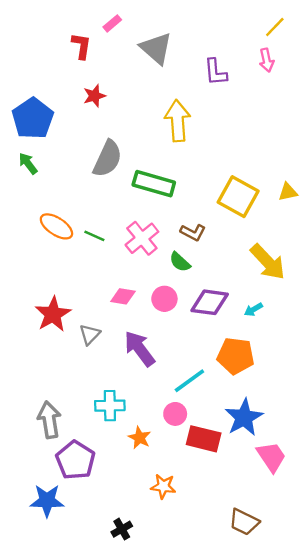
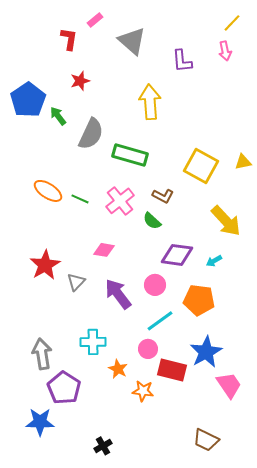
green arrow: (28, 163) -> (58, 116), moved
pink circle: (164, 299) -> (155, 285), moved
orange star: (163, 486) -> (143, 391), moved

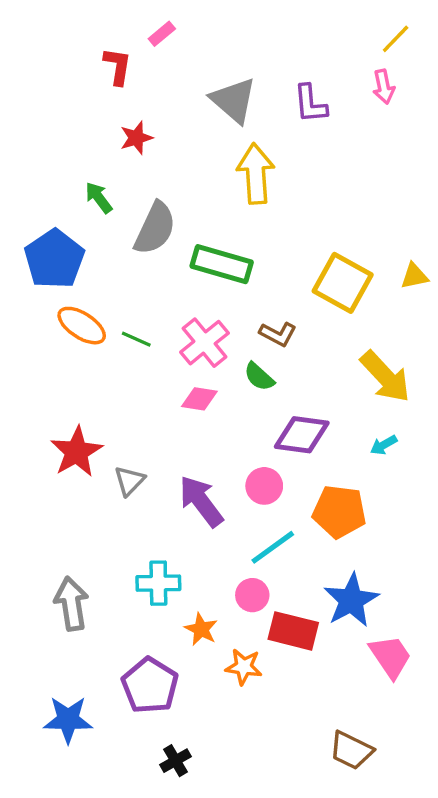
gray triangle: (132, 41) -> (234, 100), moved
blue pentagon: (28, 100) -> (54, 259), moved
pink diamond: (104, 250) -> (199, 399), moved
cyan arrow: (214, 261) -> (384, 445), moved
purple pentagon: (64, 388) -> (150, 686), moved

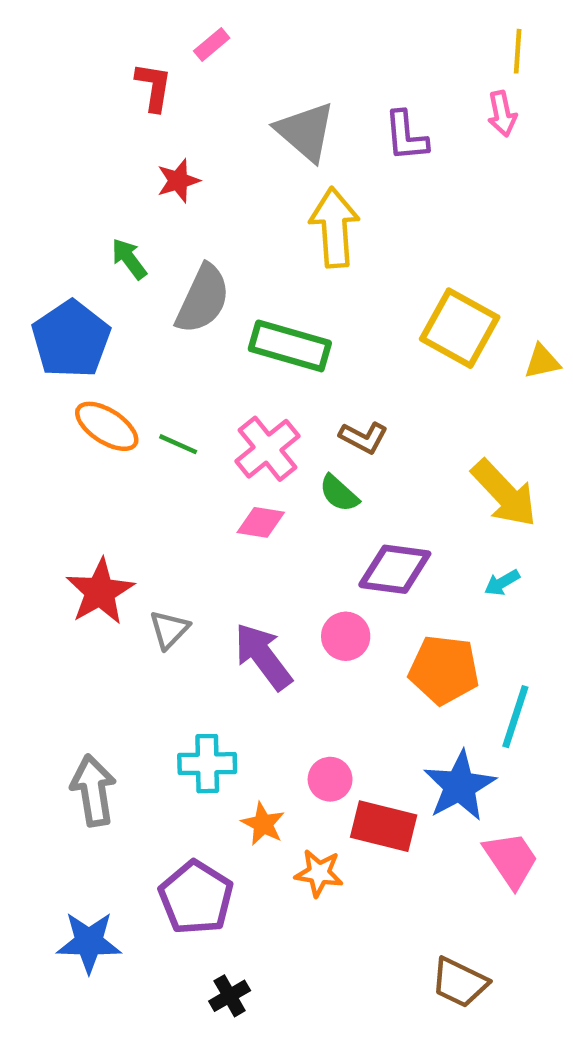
yellow line: (396, 39) -> (518, 51), turned -40
yellow square: (343, 283) -> (460, 328), moved
cyan line: (273, 547) -> (515, 717), moved, turned -36

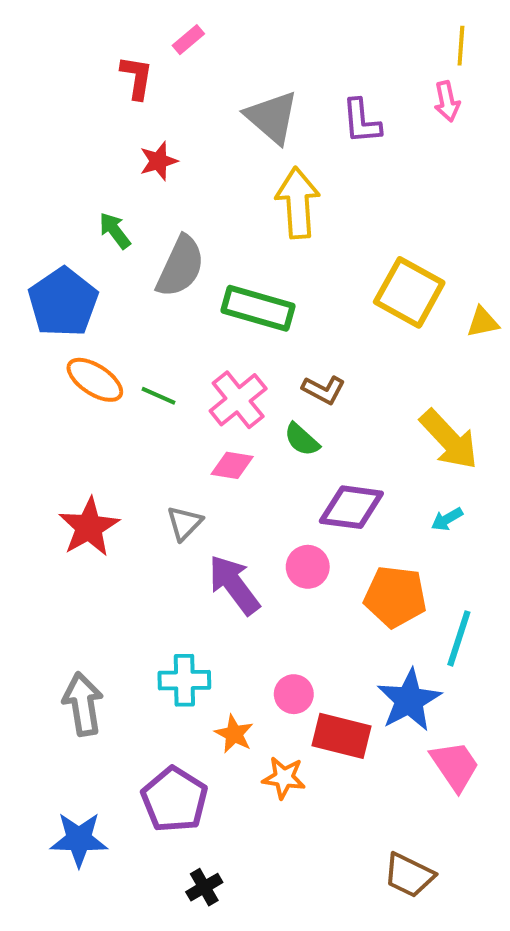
gray triangle: (169, 630) -> (184, 523), moved

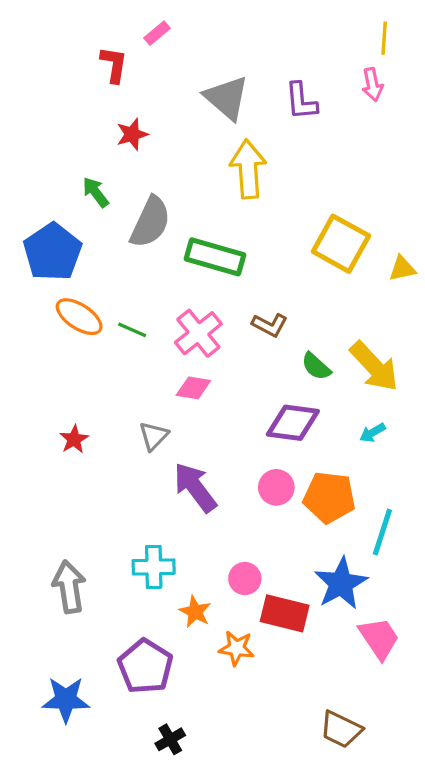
green semicircle: (302, 440) -> (316, 366), moved
red star: (89, 527) -> (74, 439), size x0.6
pink circle: (308, 567) -> (276, 487), moved

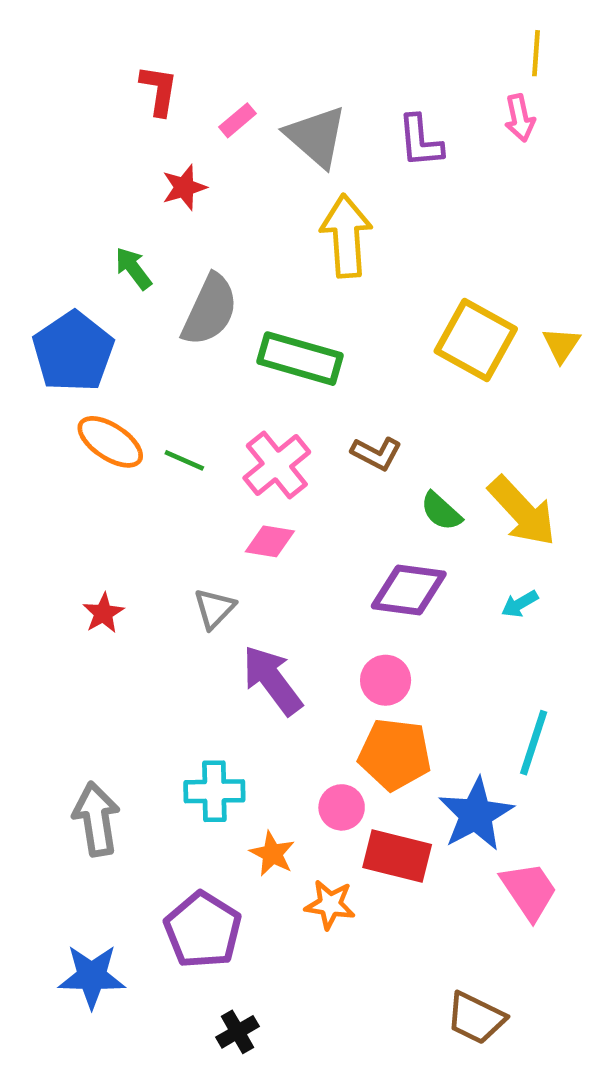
pink rectangle: (157, 33) -> (238, 120), moved
yellow triangle: (402, 269) -> (561, 345), moved, turned -44
orange pentagon: (329, 497) -> (395, 754), moved

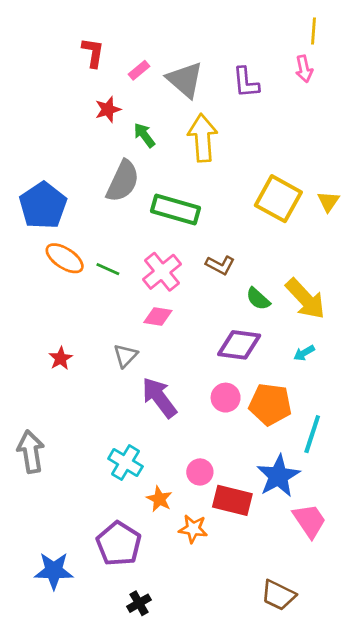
green arrow: (133, 268) -> (144, 135), moved
orange pentagon: (395, 754) -> (270, 404), moved
cyan cross: (214, 791) -> (125, 463), turned 32
gray arrow: (96, 819) -> (31, 452), moved

